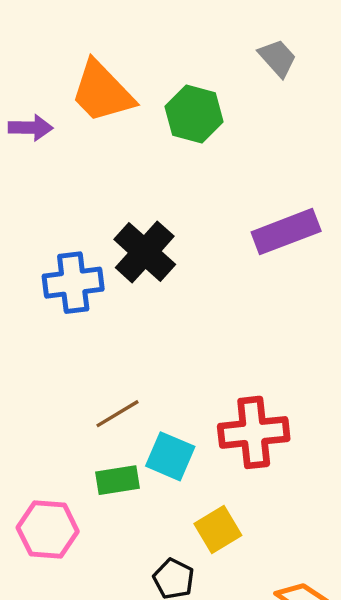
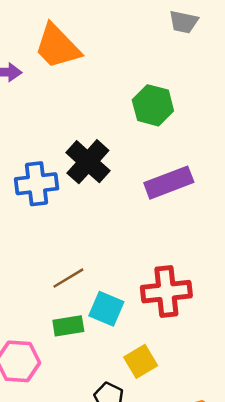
gray trapezoid: (278, 58) -> (184, 22), turned 144
green hexagon: (194, 114) -> (153, 105), moved
purple rectangle: (286, 232) -> (169, 183), moved

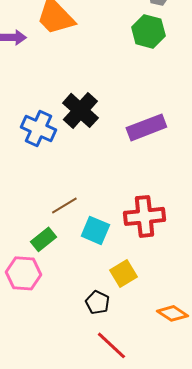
green hexagon: (153, 105) -> (148, 31), moved
blue cross: (37, 184) -> (38, 128), turned 32
green rectangle: (68, 326) -> (43, 239), moved, turned -30

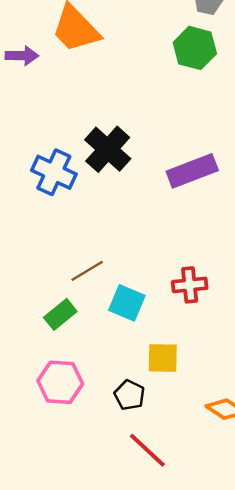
red cross: (144, 216) -> (190, 285), size x0.7
pink hexagon: (23, 273) -> (60, 382), moved
yellow square: (123, 273) -> (163, 358), turned 32

